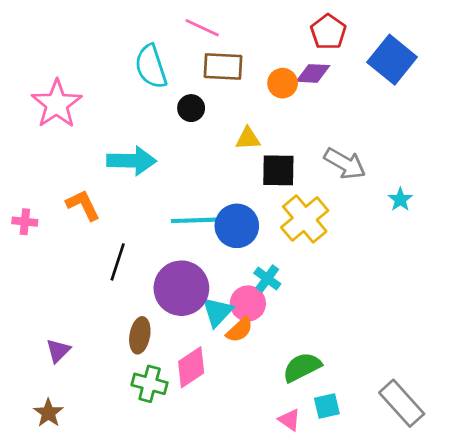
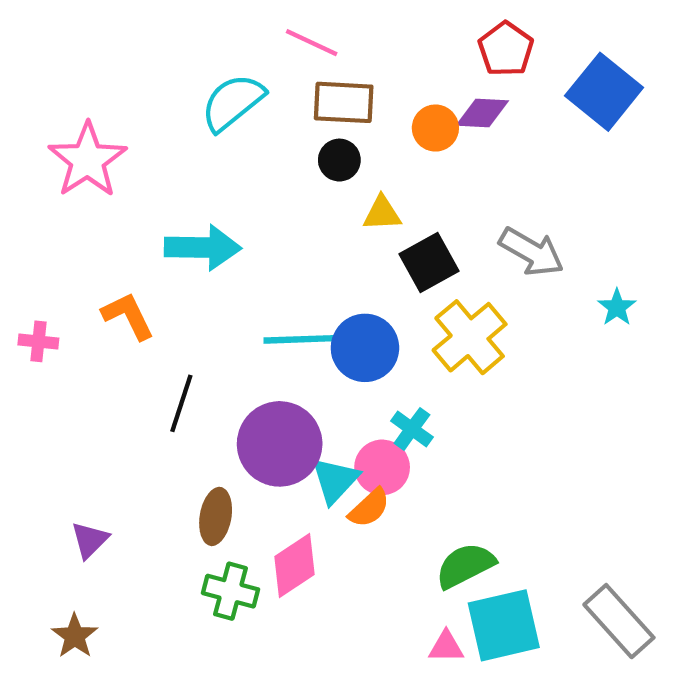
cyan semicircle: (151, 67) -> (233, 102), turned 69
black circle: (191, 108) -> (339, 160), moved
black square: (278, 170) -> (429, 262), turned -30
cyan square: (327, 406) -> (504, 625), size x1.8
pink triangle: (289, 420) -> (446, 647), turned -35

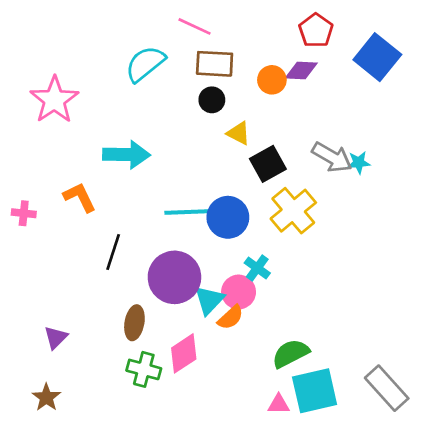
yellow triangle: (382, 213) -> (239, 133), turned 30
cyan star: (617, 307) -> (359, 163), moved, turned 30

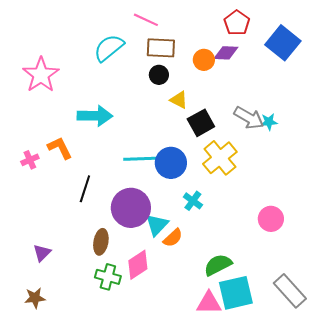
pink cross: (24, 213) -> (30, 160), moved, turned -30
pink circle: (239, 292) -> (271, 219), moved
brown star: (46, 397) -> (35, 298), turned 30
pink triangle: (279, 404) -> (209, 303), size x1.5

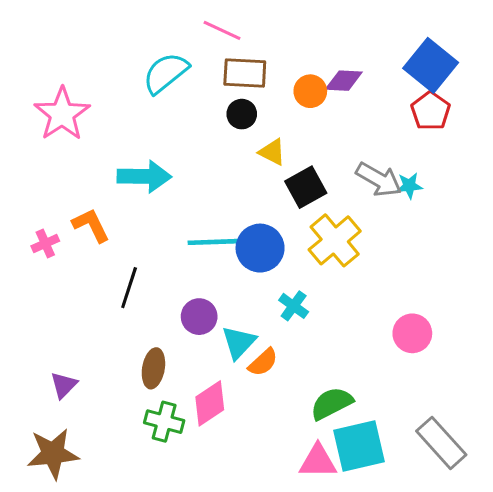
red pentagon: (237, 23) -> (431, 111), moved
purple circle: (131, 208) -> (199, 317), size x0.6
brown star: (35, 298) -> (53, 454), size x1.6

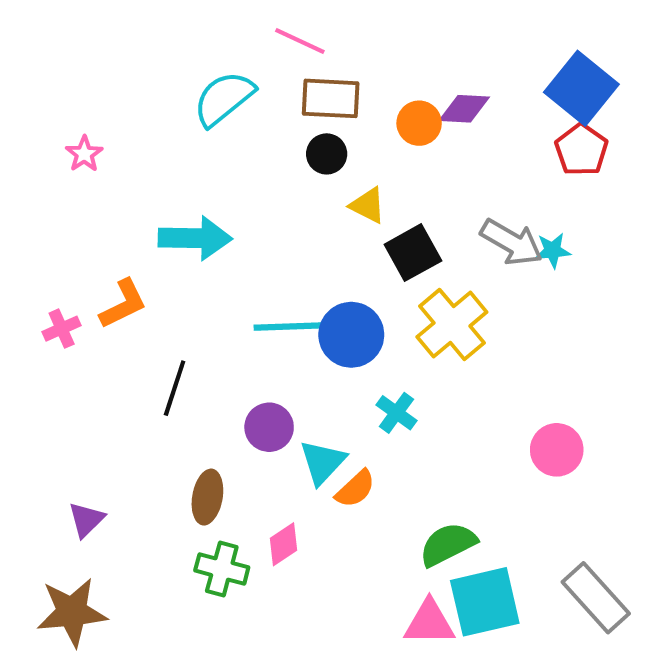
pink star: (62, 114) -> (84, 154), size x0.5
orange L-shape: (91, 225) -> (123, 304), turned 90
pink diamond: (210, 403) -> (283, 544), size x0.7

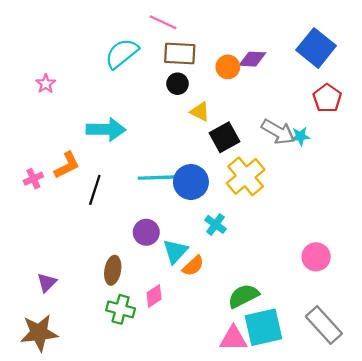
red pentagon: (581, 150) -> (327, 98), moved
black line: (175, 388) -> (95, 190), moved
pink circle: (557, 450) -> (316, 257), moved

